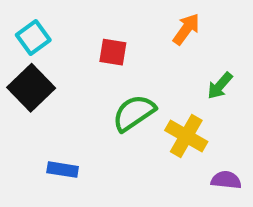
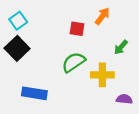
red square: (113, 52) -> (77, 29), moved
yellow cross: (186, 136) -> (102, 75), turned -30
blue rectangle: (63, 170) -> (34, 93), size x1.5

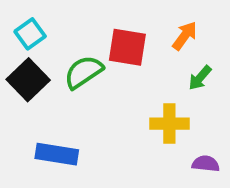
orange arrow: (102, 16) -> (185, 36), moved
red square: (77, 29) -> (127, 47), size x1.5
green semicircle: (74, 62) -> (84, 72), moved

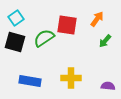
black square: (28, 80) -> (15, 42), turned -30
yellow cross: (169, 124) -> (71, 78), moved

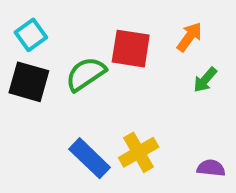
yellow cross: (71, 78) -> (139, 152), turned -30
blue rectangle: (30, 81) -> (90, 158), moved, turned 35

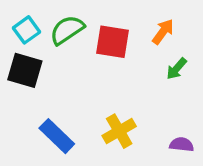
green semicircle: (86, 74) -> (67, 30), moved
blue rectangle: (90, 158) -> (57, 136), moved

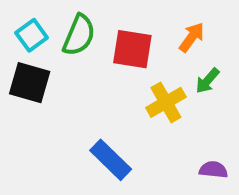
green semicircle: (67, 30) -> (79, 35), turned 147
yellow cross: (119, 131) -> (166, 102), moved
blue rectangle: (57, 136) -> (111, 160), moved

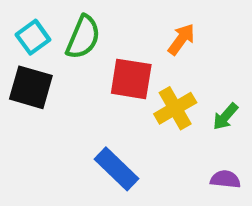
orange arrow: (192, 37) -> (181, 39), moved
red square: (132, 49) -> (131, 79), moved
green arrow: (207, 81) -> (225, 117), moved

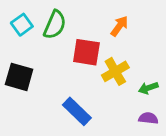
black square: (31, 87) -> (19, 77), moved
green arrow: (225, 117) -> (148, 88), moved, turned 30

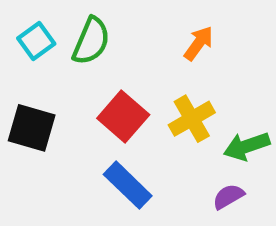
red square: (86, 52) -> (123, 116), moved, turned 32
green arrow: (148, 88) -> (247, 146), size x1.4
purple semicircle: (148, 118) -> (228, 196), moved, turned -36

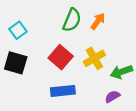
cyan square: (36, 41) -> (18, 30), moved
green semicircle: (91, 41) -> (72, 20), moved
blue rectangle: (128, 185) -> (63, 91), turned -50

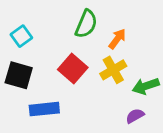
orange arrow: (98, 21) -> (117, 39), moved
blue rectangle: (63, 91) -> (44, 109), moved

